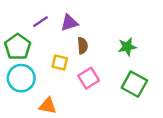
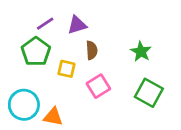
green pentagon: (18, 47) -> (36, 52), moved
green star: (127, 47) -> (141, 52), turned -30
cyan circle: (21, 78) -> (24, 105), moved

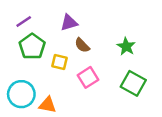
purple line: (45, 24) -> (24, 21), moved
brown semicircle: (92, 50) -> (82, 45), turned 140

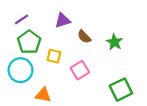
brown semicircle: (82, 45) -> (84, 37), moved
green square: (133, 83) -> (121, 90), moved, turned 35
cyan circle: (21, 94) -> (21, 70), moved

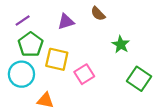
brown semicircle: (84, 37) -> (98, 14), moved
yellow square: (54, 56) -> (57, 59), size x1.5
green square: (121, 90) -> (139, 79), moved, turned -30

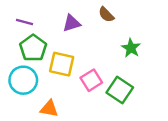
purple line: (23, 20) -> (24, 22), turned 49
green square: (139, 79) -> (120, 90), moved

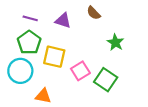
purple line: (24, 22) -> (30, 18), moved
purple triangle: (72, 23) -> (63, 21), turned 35

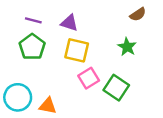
brown semicircle: (94, 13) -> (138, 14), moved, turned -80
yellow square: (54, 57) -> (77, 50), moved
cyan circle: (20, 71) -> (18, 97), moved

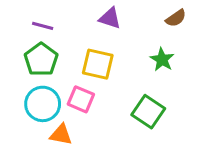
purple triangle: (69, 23) -> (110, 18), moved
pink square: (89, 78) -> (81, 99), moved, turned -35
cyan circle: (18, 97) -> (43, 104), moved

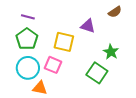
purple triangle: (110, 18) -> (88, 26), moved
green star: (162, 60) -> (111, 52), moved

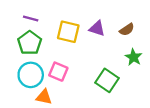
brown semicircle: (115, 12) -> (127, 30), moved
yellow square: (64, 42) -> (68, 32), moved
green star: (111, 52) -> (133, 57), moved

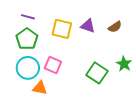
green star: (133, 57) -> (124, 64), moved

